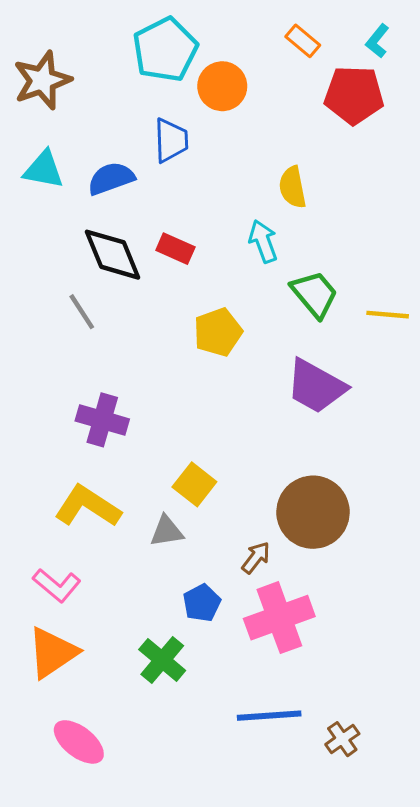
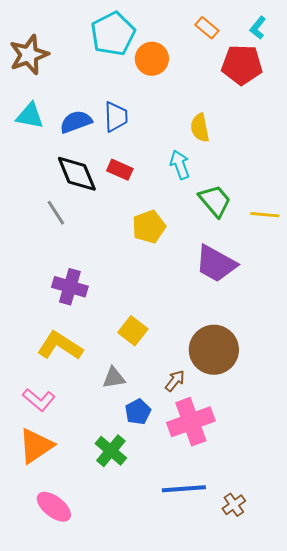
blue trapezoid: (171, 140) -> (116, 117), moved
gray triangle: (167, 531) -> (114, 378), moved

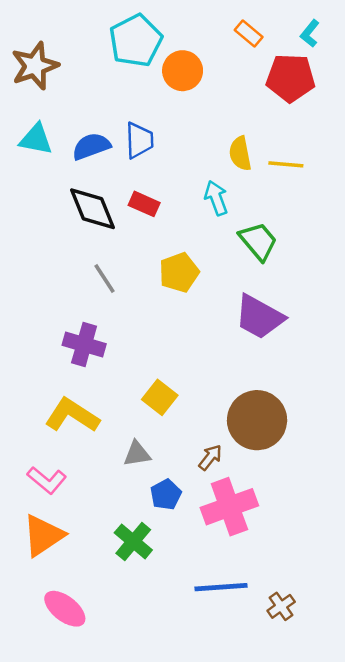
gray line: (56, 213) -> (104, 278), moved
yellow line: (265, 215) -> (286, 164), moved

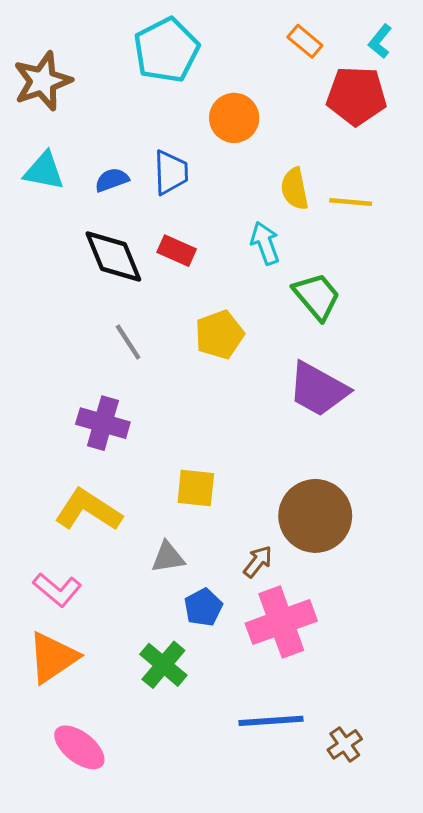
orange circle: (183, 71) -> (234, 118), moved
blue semicircle: (91, 146) -> (112, 180), size x0.7
yellow square: (160, 397) -> (196, 488), turned -32

